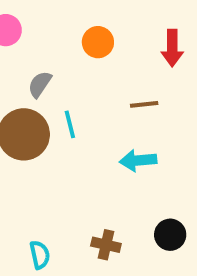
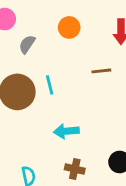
gray semicircle: (40, 84) -> (27, 44), moved
cyan arrow: (138, 160) -> (66, 131), moved

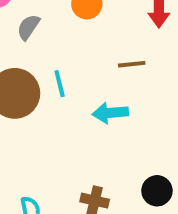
cyan arrow: (66, 131) -> (110, 113), moved

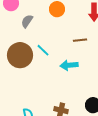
cyan line: (60, 84) -> (43, 50), turned -32

